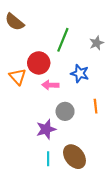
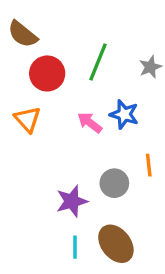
red circle: (39, 63) -> (47, 73), moved
pink arrow: (50, 85) -> (90, 123), moved, turned 35
gray circle: (65, 111) -> (114, 183), moved

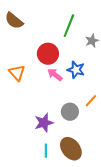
green line: (98, 62) -> (69, 26), moved
red circle: (47, 73) -> (48, 54), moved
orange line: (149, 165) -> (91, 101), turned 48

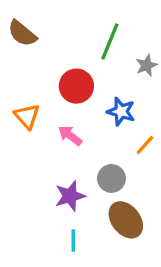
pink arrow: (55, 75) -> (70, 135), moved
orange line: (91, 101) -> (145, 145), moved
brown ellipse: (71, 149) -> (126, 220), moved

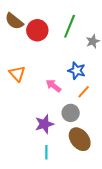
red circle: (76, 86) -> (37, 30), moved
pink arrow: (70, 135) -> (53, 86), moved
orange line: (145, 145) -> (84, 92), moved

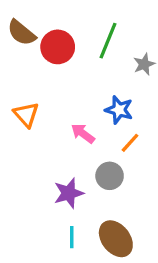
brown ellipse: (80, 139) -> (116, 239), moved

